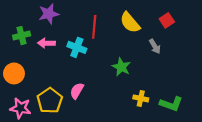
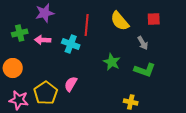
red square: (167, 20) -> (154, 19), turned 32
yellow cross: (141, 98) -> (131, 102), moved
green L-shape: (171, 104) -> (145, 70), moved

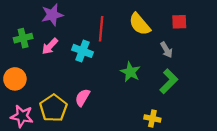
pink arrow: (43, 40) -> (50, 46), turned -49
green L-shape: (145, 70) -> (169, 81), turned -65

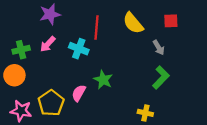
green cross: (23, 38) -> (21, 50), moved
green star: (130, 72) -> (103, 80), moved

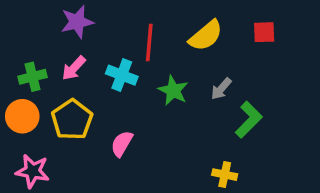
yellow semicircle: (133, 23) -> (206, 36), turned -90
gray arrow: (159, 48) -> (221, 89), moved, turned 72
green star: (103, 80) -> (173, 90), moved
yellow pentagon: (51, 103) -> (72, 120), moved

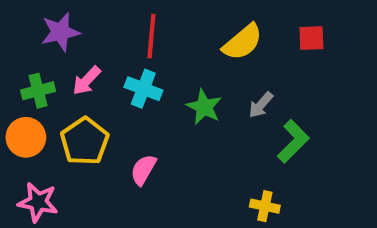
purple star: (77, 22) -> (60, 32), moved
red line: (149, 42) -> (151, 36), moved

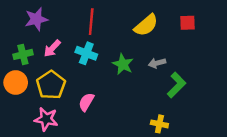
gray arrow: (261, 105) -> (157, 63), turned 35
pink star: (38, 202) -> (46, 119), moved

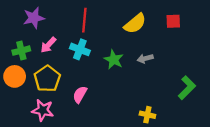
green L-shape: (177, 85) -> (187, 88), moved

